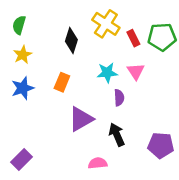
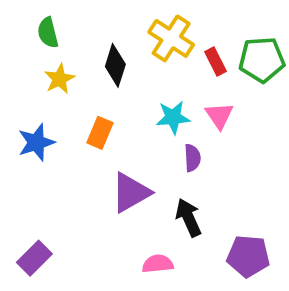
green semicircle: (19, 25) -> (48, 33), moved, turned -30
yellow star: (23, 55) -> (59, 79), moved
purple pentagon: (161, 145) -> (248, 256), moved

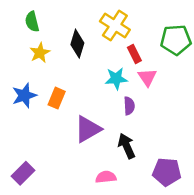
red rectangle: (215, 62) -> (134, 54), moved
orange rectangle: (100, 133) -> (57, 98), moved

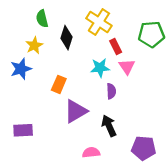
green semicircle: (32, 22) -> (42, 19), moved
blue star: (24, 95) -> (21, 69), moved
orange rectangle: (57, 98) -> (59, 84), moved
purple rectangle: (23, 173) -> (23, 130), moved, turned 42

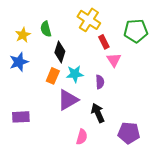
green semicircle: (42, 19) -> (46, 29), moved
black diamond: (67, 38) -> (60, 52), moved
yellow star: (34, 45) -> (23, 35), moved
cyan star: (100, 68) -> (75, 74), moved
pink semicircle: (91, 153) -> (82, 137), turned 112

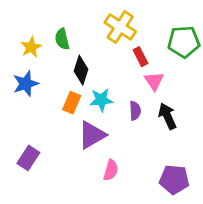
black arrow: (98, 113) -> (167, 116), moved
purple rectangle: (21, 117) -> (28, 158), turned -54
pink semicircle: (82, 137) -> (111, 170), moved

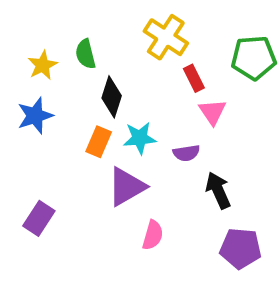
purple semicircle: (135, 111) -> (186, 153), turned 84
black arrow: (167, 116) -> (218, 190), moved

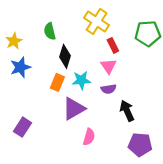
yellow star: (43, 65) -> (14, 41), moved
pink triangle: (213, 112) -> (109, 66), moved

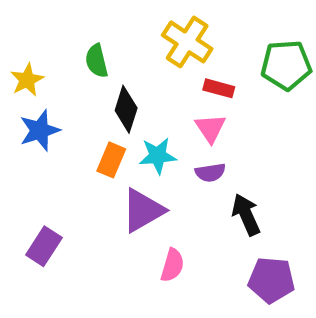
red rectangle: (113, 45) -> (219, 88), turned -48

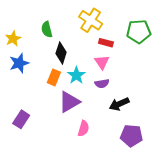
cyan star: (158, 156) -> (76, 75), turned -30
black arrow: (246, 215) -> (119, 104), turned -90

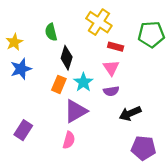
pink semicircle: (83, 128) -> (69, 140), moved

